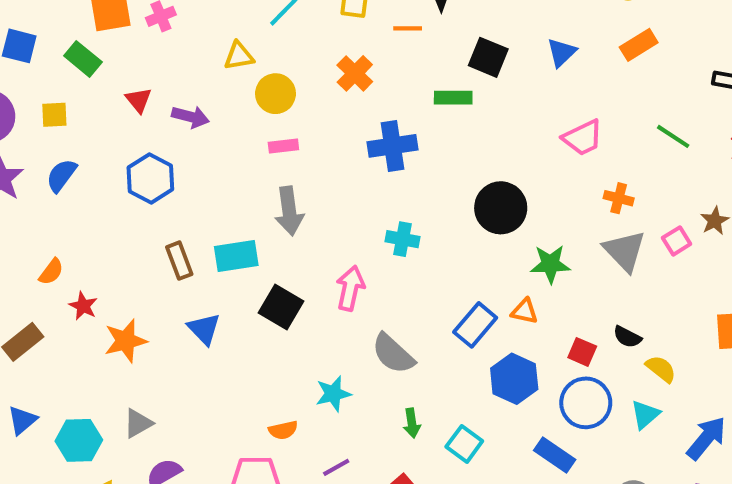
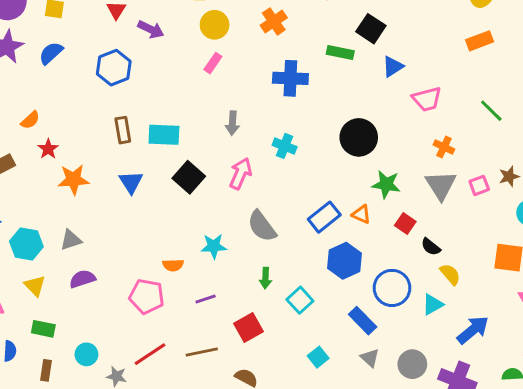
blue triangle: (562, 52) -> (393, 67), moved
pink rectangle: (283, 146) -> (213, 63), turned -60
gray arrow: (289, 211) -> (232, 123), moved, size x0.7
red square: (582, 352) -> (405, 224), moved

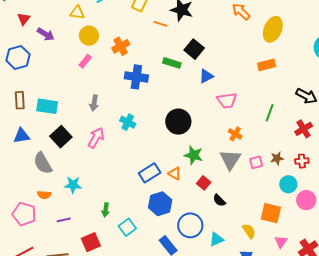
orange cross: (274, 21) -> (121, 46), moved
green line: (491, 111) -> (270, 113), turned 60
blue triangle: (131, 182) -> (22, 136), turned 48
gray semicircle: (262, 226) -> (43, 163), moved
yellow semicircle: (450, 274) -> (249, 231), moved

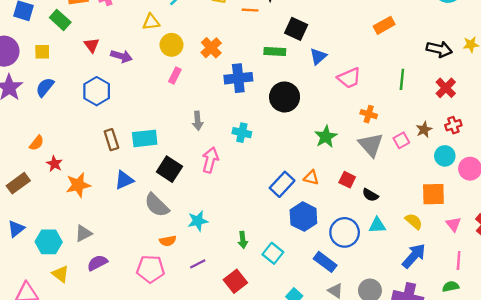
black circle: (178, 122) -> (285, 97), moved
green star: (194, 155) -> (326, 137), moved, turned -30
cyan triangle: (217, 239) -> (377, 225), moved, turned 35

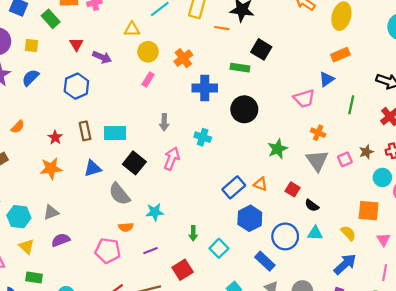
blue triangle: (318, 56) -> (327, 79), moved
red star: (54, 164) -> (55, 137), moved

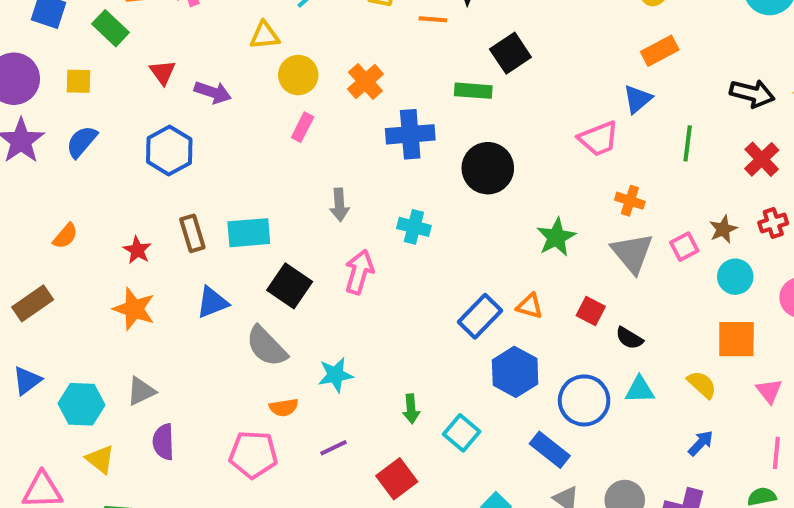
black square: (261, 49) -> (510, 53), turned 30
orange star: (51, 168) -> (134, 309), turned 30
cyan circle: (382, 177) -> (735, 277), moved
purple semicircle: (61, 240) -> (163, 442), turned -66
blue arrow: (345, 264) -> (701, 443), size x0.6

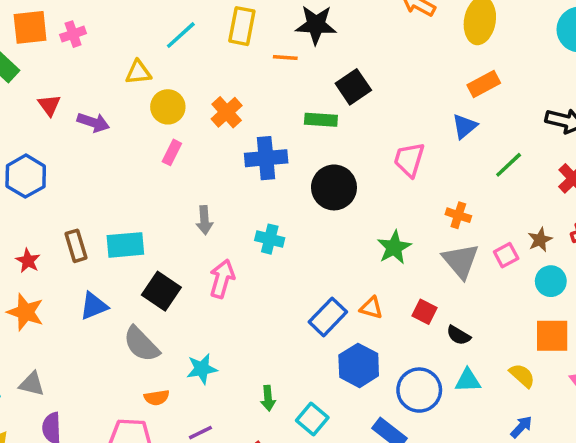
pink trapezoid: (598, 139) -> (409, 160), moved, turned 129
green line: (688, 143) -> (509, 165), turned 40
blue hexagon: (169, 150) -> (26, 176), moved
gray triangle: (141, 391) -> (32, 384), turned 40

